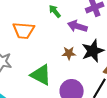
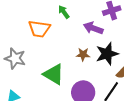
green arrow: (55, 11) -> (64, 12), moved

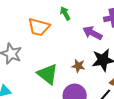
brown star: (83, 54) -> (78, 66), moved

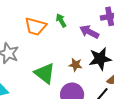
green arrow: (65, 13) -> (61, 20), moved

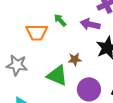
brown star: (76, 65) -> (75, 59), moved

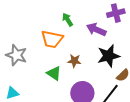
orange trapezoid: (37, 32) -> (52, 39), moved
green triangle: (57, 76) -> (54, 73), size x0.7

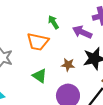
brown star: (74, 61) -> (68, 65), moved

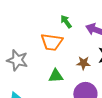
green triangle: (40, 76) -> (56, 76), turned -35

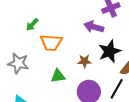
green arrow: (66, 22) -> (32, 25), moved, turned -96

